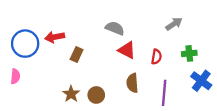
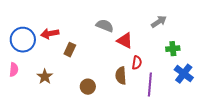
red triangle: (127, 50) -> (125, 41), moved
red semicircle: (156, 57) -> (137, 63), moved
brown star: (71, 94) -> (45, 77), moved

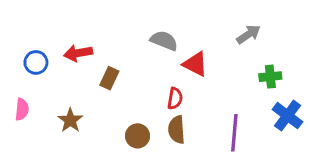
blue circle: (23, 40) -> (36, 62), size x0.6
red semicircle: (137, 63) -> (175, 98), moved
brown semicircle: (121, 76) -> (177, 130), moved

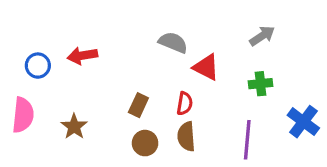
green cross: (270, 77) -> (260, 84), moved
brown rectangle: (109, 78) -> (138, 105), moved
pink semicircle: (22, 109) -> (23, 115), size x1.5

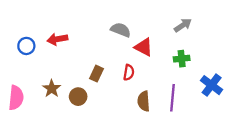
pink semicircle: (23, 115) -> (16, 98), moved
brown semicircle: (186, 136) -> (144, 101), moved
brown circle: (145, 143) -> (78, 97), moved

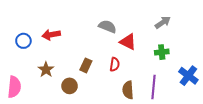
brown star: (52, 89) -> (46, 70), moved

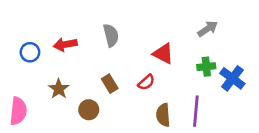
gray semicircle: (107, 26) -> (111, 35), moved, turned 54
red semicircle: (115, 64) -> (146, 82), turned 40
brown rectangle: (86, 65) -> (110, 84), turned -56
blue cross: (188, 76) -> (232, 78), moved

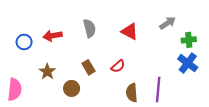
red triangle: (163, 54) -> (130, 31), moved
green cross: (206, 67) -> (189, 40), moved

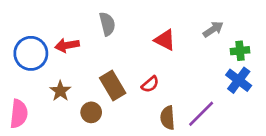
gray semicircle: (90, 28) -> (107, 24), moved
blue circle: (24, 42) -> (31, 53), size x1.6
brown rectangle: (88, 67) -> (113, 86), size x1.5
purple line: (158, 89) -> (201, 114), turned 40

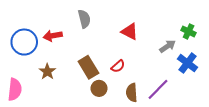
gray arrow: (213, 29) -> (168, 46), moved
green cross: (240, 51) -> (189, 31), moved, turned 32
brown circle: (91, 112) -> (99, 88), moved

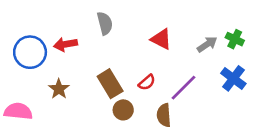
gray arrow: (168, 46) -> (207, 44), moved
pink semicircle: (15, 89) -> (18, 111), turned -90
purple line: (158, 89) -> (184, 88), moved

